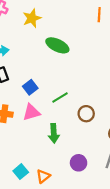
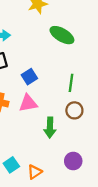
green line: (60, 98) -> (71, 83), moved, turned -56
brown circle: (86, 114) -> (74, 110), moved

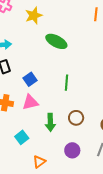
brown circle: (74, 110) -> (76, 118), moved
cyan square: (11, 165) -> (22, 137), moved

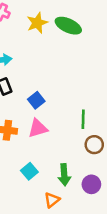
green ellipse: (56, 41) -> (68, 26), moved
green line: (67, 83) -> (83, 119), moved
green arrow: (50, 122) -> (64, 175), moved

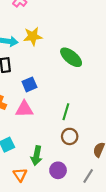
yellow star: (37, 23) -> (33, 36), moved
green ellipse: (68, 26) -> (71, 57), moved
orange triangle: (52, 200) -> (20, 175), turned -40

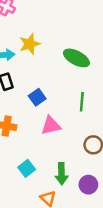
pink triangle: (24, 109) -> (51, 126), moved
green line: (66, 112) -> (82, 102), moved

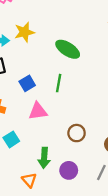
green line: (82, 102) -> (59, 83), moved
cyan square: (27, 168) -> (11, 139), moved

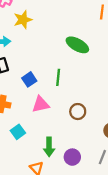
yellow star: (24, 32) -> (23, 20), moved
green ellipse: (68, 49) -> (77, 45), moved
brown circle: (77, 133) -> (78, 112), moved

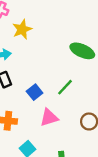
green line: (58, 77) -> (65, 87), turned 42

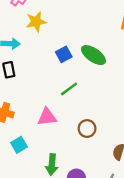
blue square: (35, 92) -> (64, 54), moved

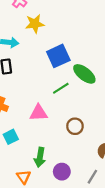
blue square: (64, 54) -> (58, 56), size x1.5
green ellipse: (93, 55) -> (84, 74), moved

